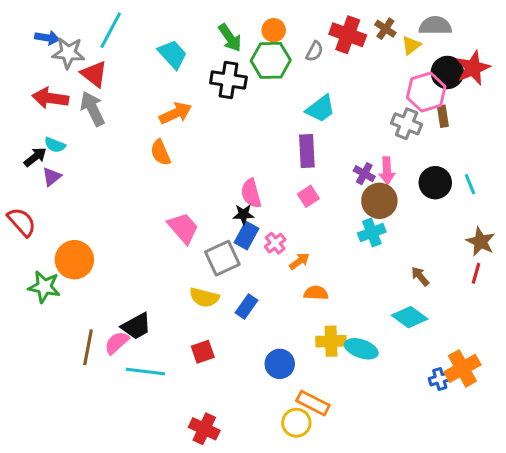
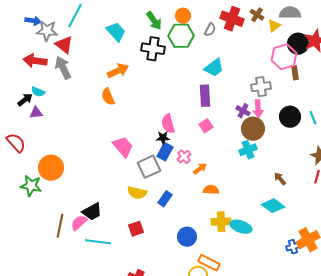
gray cross: (407, 124) -> (261, 87), moved, turned -30
purple triangle: (52, 177) -> (36, 113), turned 32

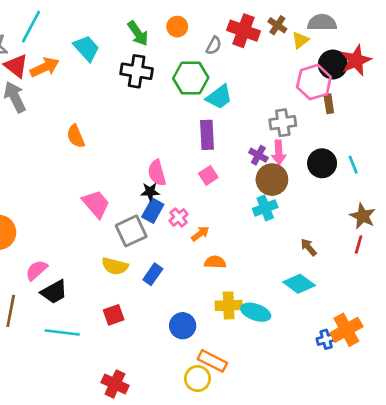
green hexagon: (181, 36) -> (191, 78), moved
orange arrow: (118, 71) -> (45, 67), moved
pink semicircle: (79, 223) -> (36, 270), moved

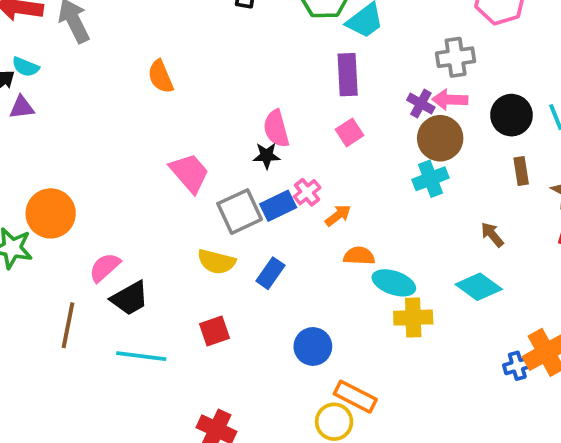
brown rectangle: (329, 104) -> (521, 171), moved
pink arrow: (279, 152) -> (450, 100), turned 95
blue rectangle: (153, 211) -> (278, 206), moved, turned 35
yellow cross: (229, 305) -> (413, 318), moved
cyan ellipse: (256, 312) -> (394, 283), moved

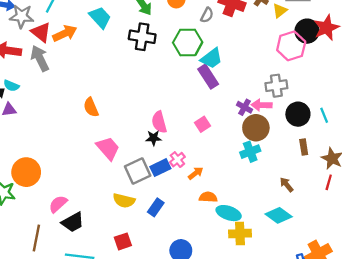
gray cross: (456, 57) -> (276, 86), moved
purple rectangle: (348, 75) -> (208, 77), moved, turned -30
orange semicircle: (161, 77) -> (91, 107), moved

